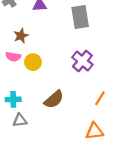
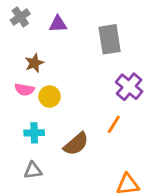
purple cross: (82, 61) -> (129, 87), moved
orange line: (100, 98) -> (114, 124), moved
cyan cross: (13, 99) -> (34, 133), moved

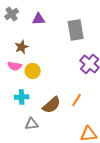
orange line: (114, 124) -> (77, 100), moved
gray triangle: (33, 170) -> (32, 124), moved

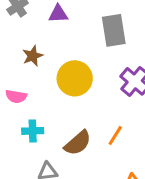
pink semicircle: (15, 66) -> (16, 96), moved
yellow circle: (33, 71) -> (75, 78), moved, size x1.5

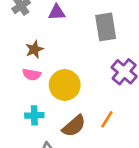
yellow circle: (75, 78) -> (65, 85), moved
pink semicircle: (16, 96) -> (32, 74), moved

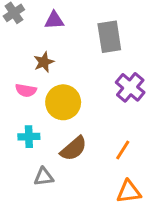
brown star: (34, 49) -> (44, 62), moved
orange line: (107, 119) -> (123, 150), moved

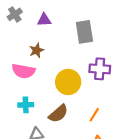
purple cross: (130, 87) -> (100, 69), turned -36
pink semicircle: (26, 90) -> (23, 71), size x1.5
yellow circle: (63, 102) -> (68, 82), moved

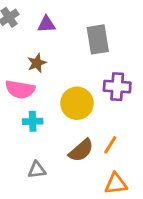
cyan cross: (26, 105) -> (33, 121), moved
brown semicircle: (58, 114) -> (81, 150), moved

